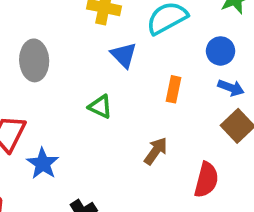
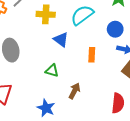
brown arrow: (156, 151) -> (74, 91), moved
blue star: (43, 164) -> (46, 108), moved

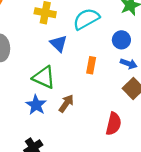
green triangle: (52, 71) -> (44, 77), size x1.5
blue star: (46, 108) -> (36, 105), moved

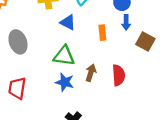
blue arrow: (129, 64) -> (126, 22), moved, turned 88
red semicircle: (114, 124) -> (119, 75), moved

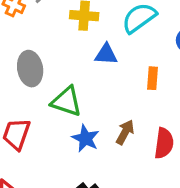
blue triangle: (68, 22) -> (106, 54), turned -35
green triangle: (64, 56) -> (67, 101), moved

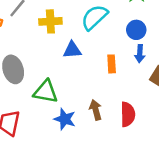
brown arrow: (125, 132) -> (96, 110), turned -36

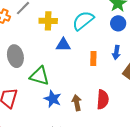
blue circle: (136, 30) -> (118, 23), moved
brown arrow: (96, 110) -> (77, 103), moved

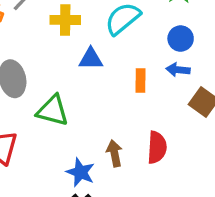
blue circle: (118, 23) -> (181, 39), moved
blue arrow: (116, 52) -> (178, 70), turned 88
blue star: (53, 99) -> (80, 172), moved

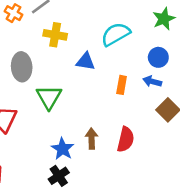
yellow cross: (65, 20) -> (55, 35), moved
green triangle: (53, 111) -> (49, 97), turned 36

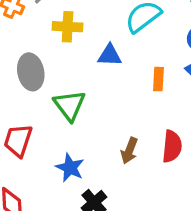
brown arrow: (92, 138) -> (129, 151), turned -150
blue star: (63, 149) -> (70, 168), moved

